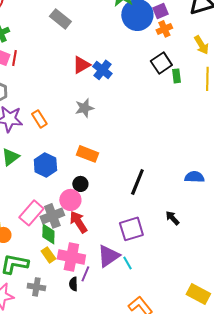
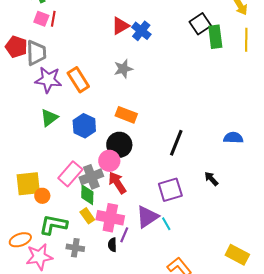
green rectangle: (176, 76) -> (215, 37), size x1.6
orange rectangle: (39, 119) -> (78, 80), size x1.4
black circle: (80, 184) -> (119, 145), size x1.6

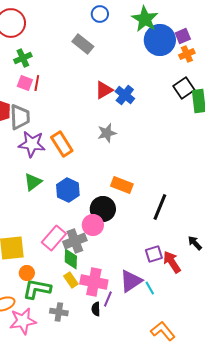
orange rectangle: (126, 115) -> (122, 185), moved
red arrow: (117, 183) -> (172, 262), moved
purple square: (170, 190) -> (154, 254), size x0.7
orange circle: (42, 196) -> (27, 273), moved

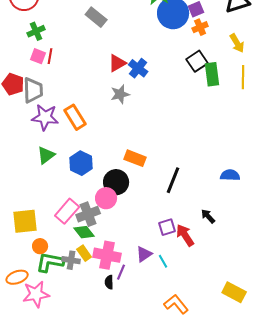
gray star: (107, 133) -> (120, 94), moved
green diamond: (71, 259) -> (84, 232), turned -40
purple triangle: (131, 281) -> (144, 254), size x0.7
gray cross: (59, 312) -> (71, 260), moved

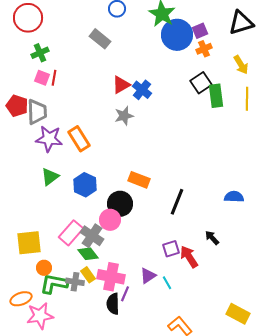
gray cross: (88, 214) -> (92, 236), turned -35
black semicircle: (109, 282) -> (113, 304), size x1.5

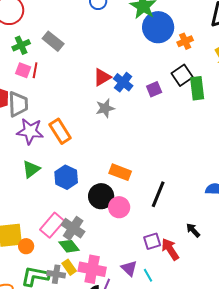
purple square: (200, 31) -> (154, 89), moved
gray rectangle: (100, 39) -> (53, 41), moved
pink circle: (110, 220) -> (119, 207), moved
orange circle: (44, 268) -> (26, 246), moved
purple triangle: (148, 276) -> (129, 268), turned -42

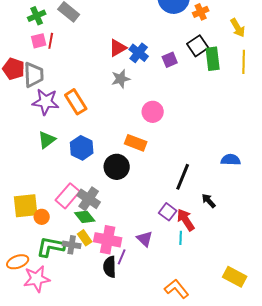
pink square: (23, 70) -> (39, 41), turned -35
black line: (158, 194) -> (183, 177), moved
pink circle: (119, 207) -> (153, 112), moved
purple square: (152, 241) -> (168, 212), turned -36
cyan line: (148, 275) -> (181, 238), moved, turned 32

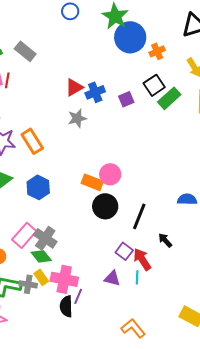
blue cross: (139, 53) -> (95, 92), turned 30
green rectangle: (213, 59) -> (169, 98), turned 55
pink circle: (153, 112) -> (110, 174), moved
black circle: (117, 167) -> (105, 206), moved
purple triangle: (145, 239) -> (112, 278), moved, turned -30

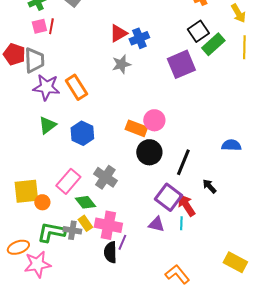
purple square: (126, 99) -> (181, 64), moved, size x1.8
gray cross: (45, 238) -> (105, 177), moved
purple square: (124, 251) -> (168, 197), size x1.5

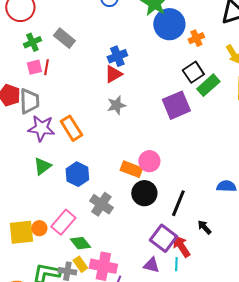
blue cross: (139, 38) -> (117, 56), moved
gray cross: (105, 177) -> (101, 204), moved
orange circle: (42, 202) -> (39, 228), moved

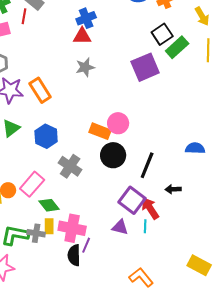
red line: (46, 67) -> (24, 16), moved
red triangle: (113, 74) -> (82, 36), turned 30
black arrow: (204, 227) -> (173, 189), turned -49
yellow rectangle: (80, 264) -> (49, 226), turned 35

